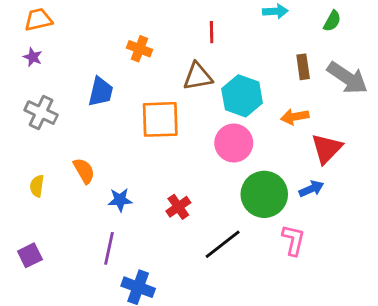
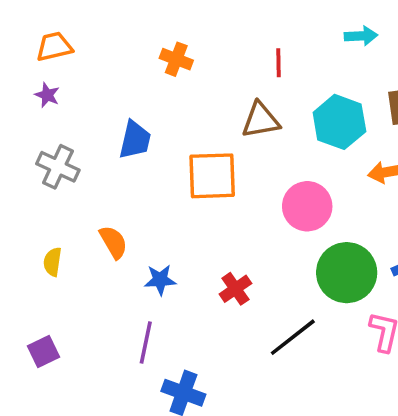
orange cross: (139, 49) -> (176, 59), moved
cyan hexagon: (242, 96) -> (339, 122), moved

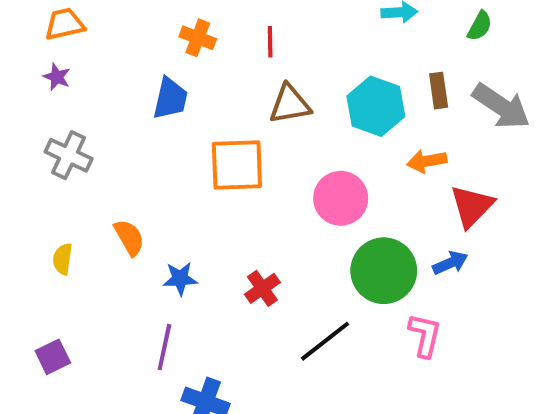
red line: (278, 63) -> (270, 42), moved
blue trapezoid: (135, 140) -> (170, 98), moved

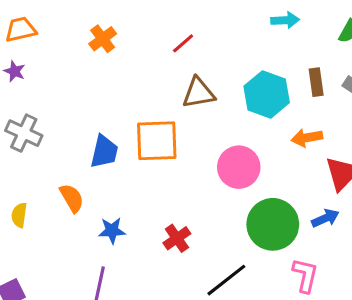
orange cross: (198, 38) -> (103, 39), moved, turned 32
red line: (270, 42) -> (183, 43), turned 50
blue trapezoid: (170, 98) -> (104, 152), moved

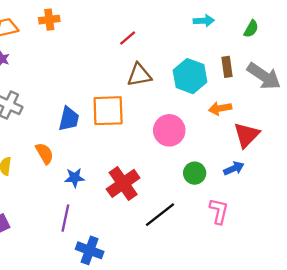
orange cross: (103, 39) -> (49, 20), moved, turned 30
green circle: (273, 224) -> (195, 173), size x0.6
red cross: (177, 238) -> (123, 183), size x1.6

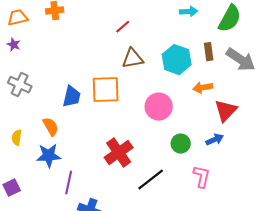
green semicircle: (251, 29) -> (230, 19), size x1.8
blue star: (75, 178) -> (49, 156), moved, size x1.4

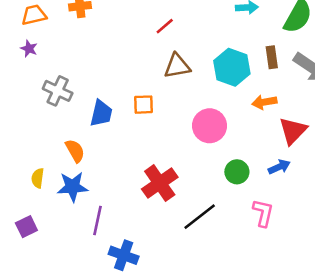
gray cross: (20, 85) -> (58, 91), moved
orange square: (106, 90) -> (144, 105), size x0.6
yellow semicircle: (17, 138) -> (38, 178), moved

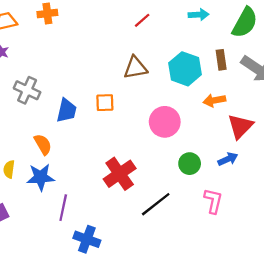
red line: (165, 26) -> (142, 20), moved

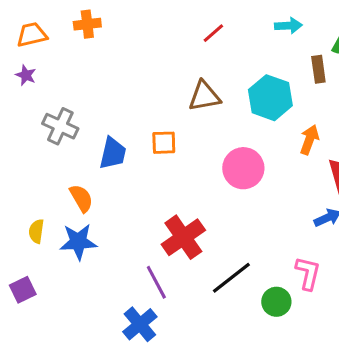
brown rectangle: (221, 60) -> (318, 69), moved
orange arrow: (214, 100) -> (309, 140), turned 120
green circle: (190, 164) -> (276, 302), moved
purple line: (63, 208) -> (156, 282), moved, turned -40
blue cross: (87, 239) -> (140, 324), turned 30

